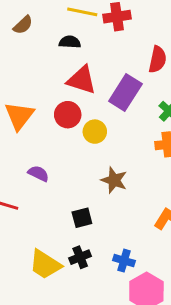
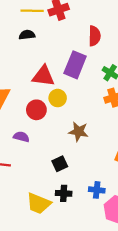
red triangle: (82, 80) -> (43, 76), moved
red circle: (68, 115) -> (36, 110), moved
black cross: (80, 257) -> (64, 193), turned 35

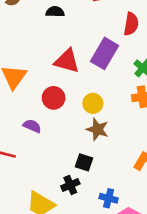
yellow circle: (58, 98) -> (93, 103), moved
black square: (60, 164) -> (84, 162), moved, turned 35
black cross: (64, 193) -> (70, 185), moved, turned -35

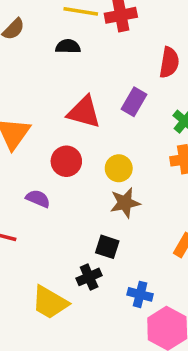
purple rectangle: (105, 53) -> (134, 102), size x0.7
brown star: (98, 129) -> (125, 203), turned -30

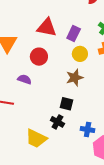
purple rectangle: (134, 102) -> (74, 33), moved
yellow circle: (119, 168) -> (80, 54), moved
black cross: (89, 277) -> (57, 122), turned -32

